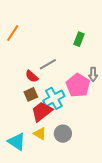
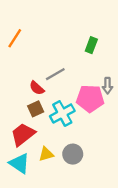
pink pentagon: (78, 85) -> (90, 98), turned -30
red trapezoid: (42, 111) -> (23, 134), moved
yellow triangle: (40, 134) -> (46, 154), turned -48

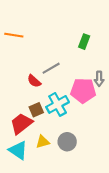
orange line: (15, 38) -> (14, 35), turned 66
brown square: (36, 109) -> (36, 110), moved

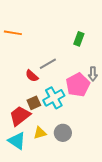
pink pentagon: (83, 91) -> (78, 85), turned -30

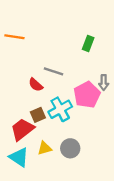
gray line: (48, 64) -> (53, 71), turned 48

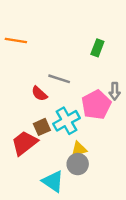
yellow triangle: (45, 148) -> (79, 149), moved
cyan triangle: (19, 157) -> (53, 181), moved

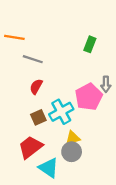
gray line: (59, 79) -> (33, 59), moved
red semicircle: (39, 94) -> (36, 87), turned 77
red trapezoid: (25, 143) -> (30, 147), moved

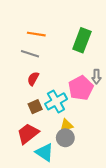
orange line: (14, 37) -> (36, 34), moved
green rectangle: (90, 44) -> (82, 40), size x1.6

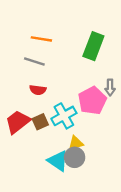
red semicircle: (33, 79) -> (38, 90), turned -112
red trapezoid: (28, 134) -> (18, 122), moved
cyan triangle: (45, 152) -> (58, 161), moved

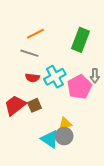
orange line: (41, 39) -> (35, 34), turned -36
cyan cross: (64, 116) -> (55, 77), moved

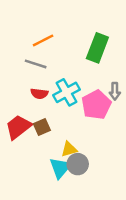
yellow triangle: (65, 124) -> (69, 149), moved
cyan triangle: (50, 139) -> (60, 168), turned 36

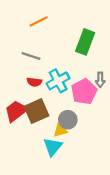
orange line: (43, 40) -> (39, 21), moved
brown square: (42, 127) -> (36, 111), size x1.6
gray circle: (78, 164) -> (68, 120), moved

